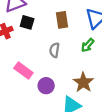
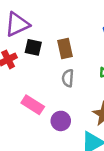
brown rectangle: (62, 20) -> (65, 49), moved

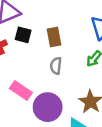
purple circle: (61, 121) -> (48, 107), size x1.5

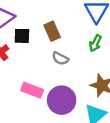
gray semicircle: (56, 66) -> (60, 58), turned -56

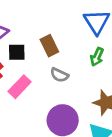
pink rectangle: (32, 90) -> (20, 87), moved, turned -65

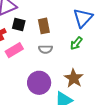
gray semicircle: (59, 75) -> (45, 49), turned -40

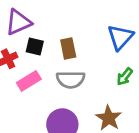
green arrow: (76, 43) -> (125, 77), moved
gray semicircle: (45, 49) -> (71, 80), size x1.5

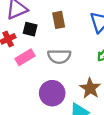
brown rectangle: (68, 48) -> (59, 20), moved

